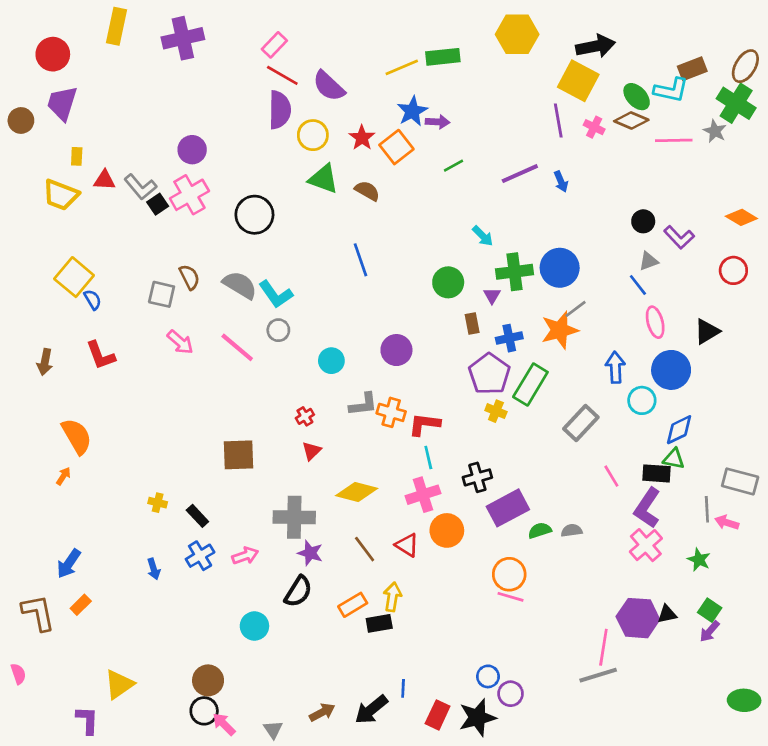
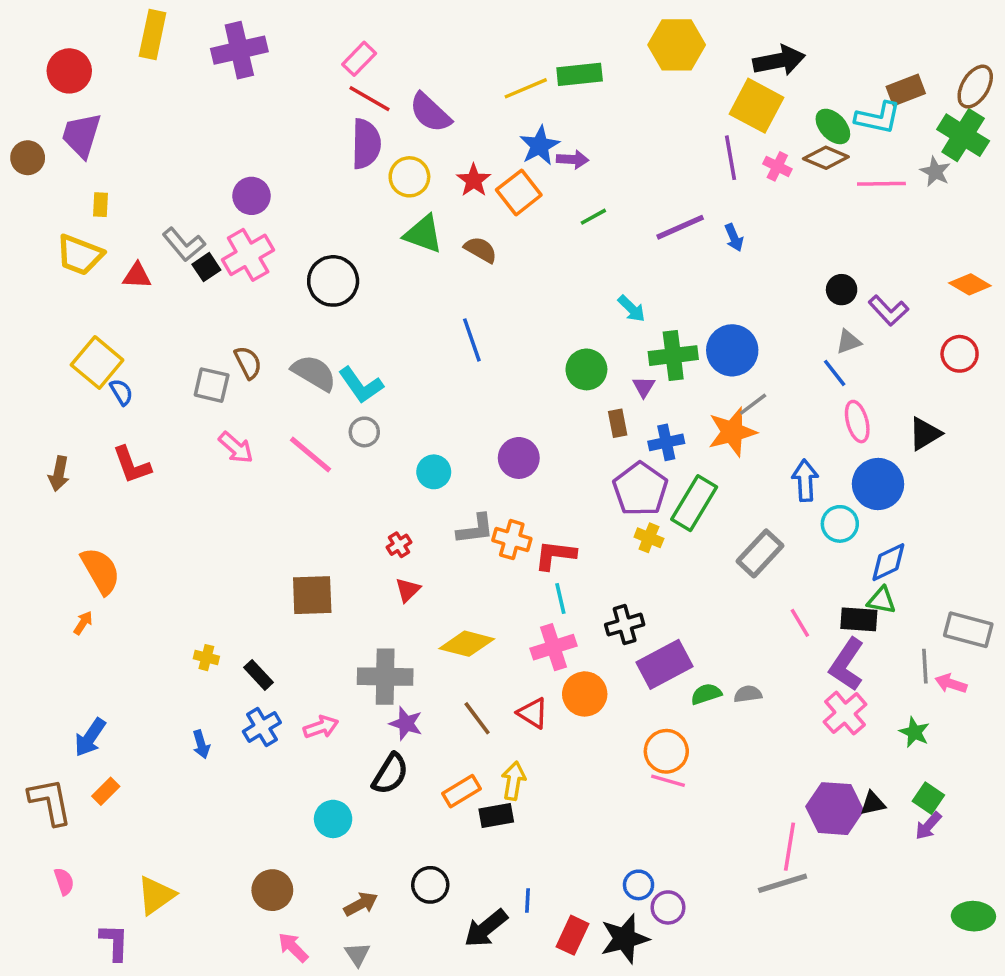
red triangle: (105, 180) -> (137, 276), moved
pink semicircle: (18, 674) -> (64, 881), moved
black circle: (204, 711) -> (430, 885), moved
brown arrow: (322, 712) -> (361, 904), moved

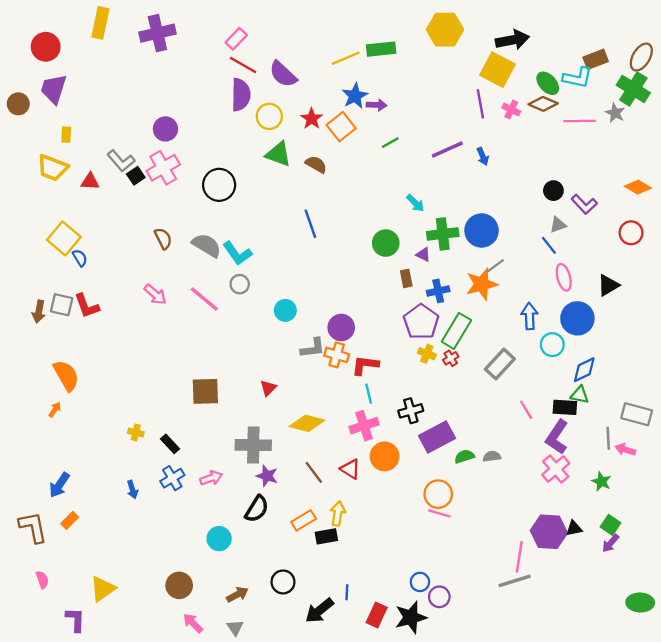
gray square: (212, 385) -> (62, 305), moved
purple triangle: (644, 387) -> (423, 254), turned -35
purple circle: (519, 458) -> (341, 327), moved
red cross: (399, 545) -> (451, 358), moved

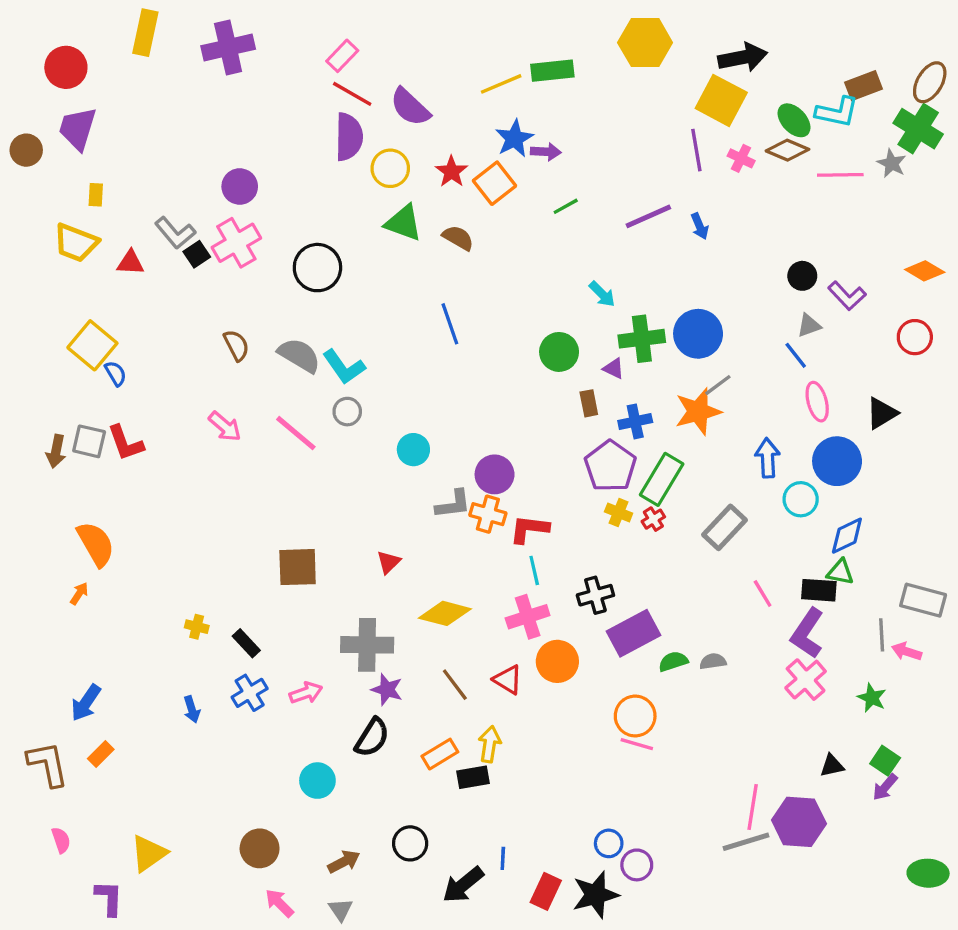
purple hexagon: (549, 532) -> (799, 822), moved

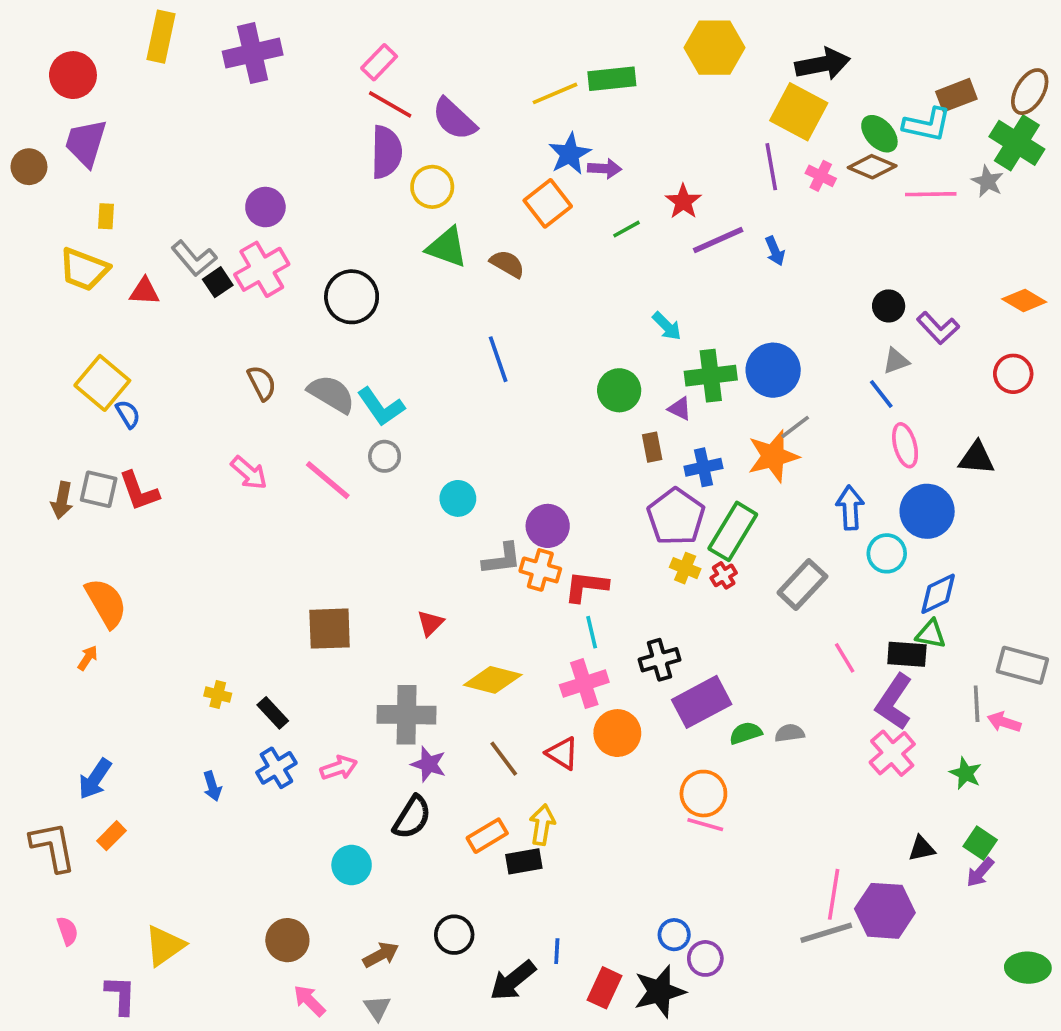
red star: (451, 172) -> (683, 202), moved
black triangle: (882, 413) -> (977, 458), turned 36

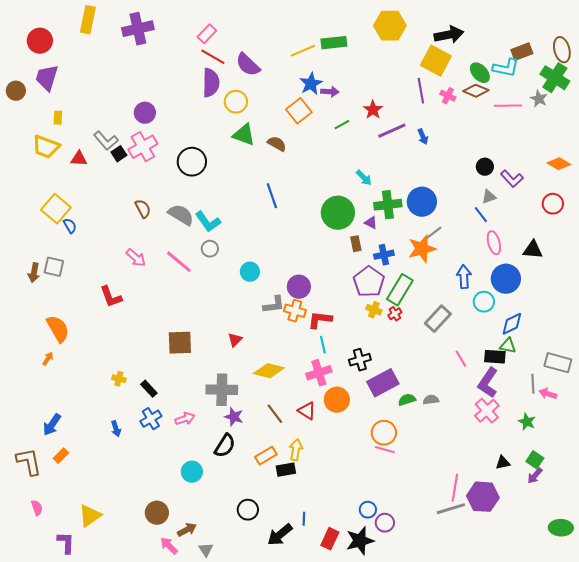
brown ellipse: (1030, 92) -> (562, 50), turned -45
green circle: (619, 390) -> (338, 213), size x1.4
red L-shape: (139, 491) -> (111, 297), moved
brown arrow: (381, 955) -> (187, 530), moved

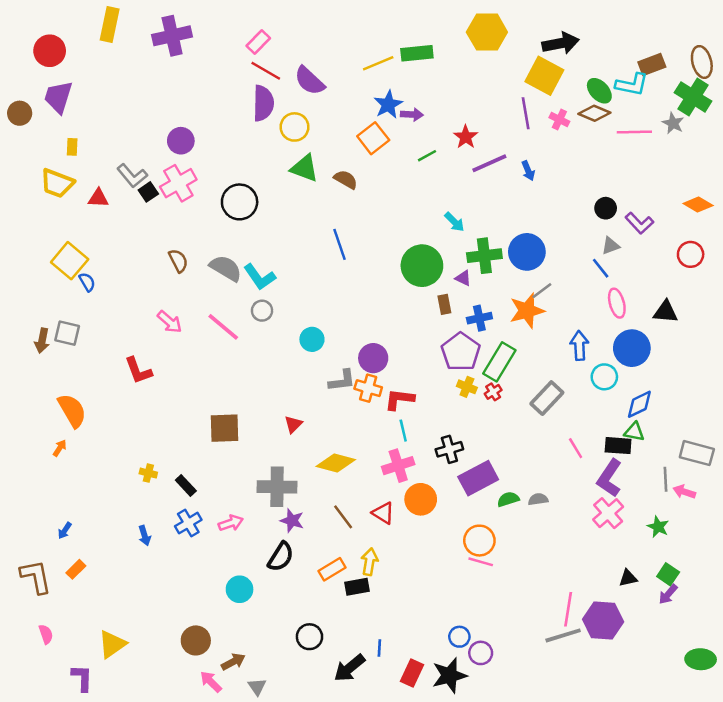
blue arrow: (52, 425) -> (65, 531), size x0.6

